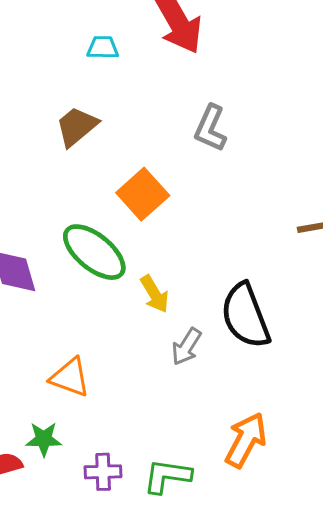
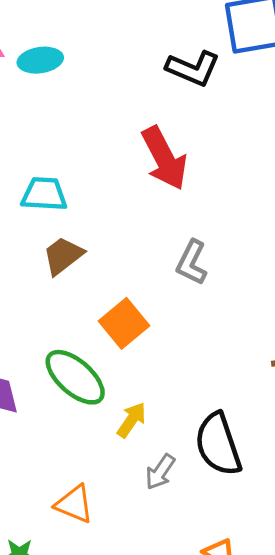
cyan trapezoid: (103, 48) -> (44, 194), moved, size x1.5
yellow arrow: (155, 294) -> (132, 420), turned -117
orange triangle: (70, 377) -> (74, 504), moved

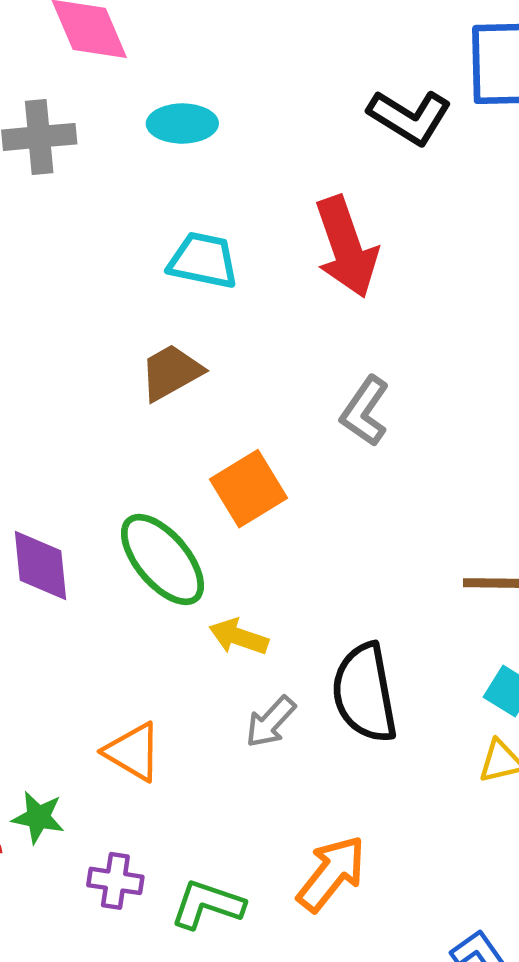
cyan ellipse: (40, 60) -> (182, 124), moved
cyan trapezoid: (44, 194) -> (203, 260), moved
yellow arrow: (132, 420) -> (239, 637), turned -114

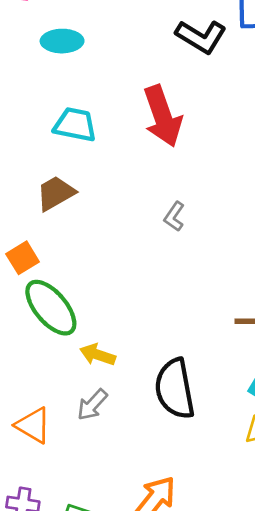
gray L-shape: (365, 411) -> (174, 217), size x0.7
orange square: (248, 489) -> (23, 258), moved, size x0.7
gray arrow: (271, 722) -> (92, 405), moved

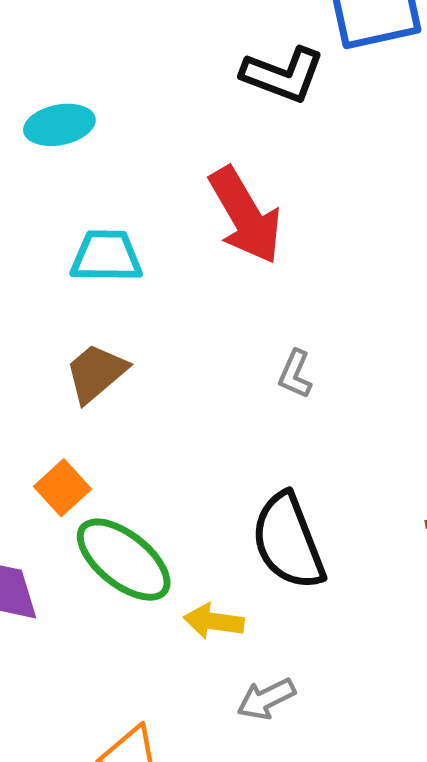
black semicircle: (175, 389) -> (288, 541), moved
gray arrow: (92, 405) -> (266, 699), moved, turned 32

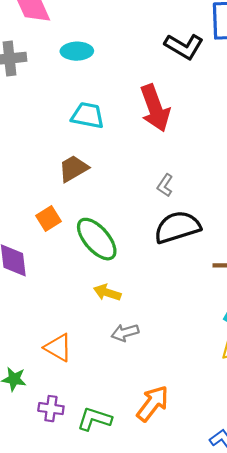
black semicircle: (288, 541) -> (177, 227), moved, turned 84
green ellipse: (124, 560) -> (97, 239), moved

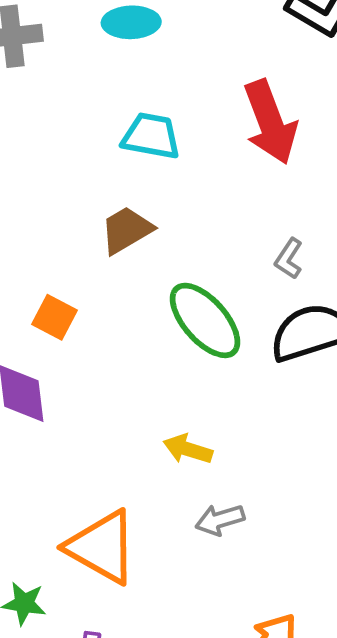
orange square: (48, 219) -> (55, 317), moved, turned -30
green ellipse: (97, 239) -> (205, 320), moved
orange triangle: (58, 348) -> (102, 547), size x1.5

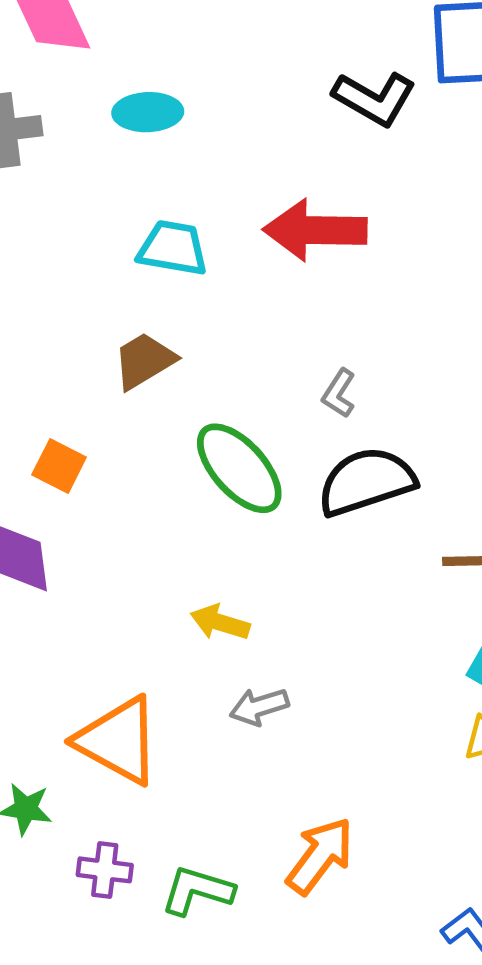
red arrow: (270, 122) -> (315, 230), turned 112

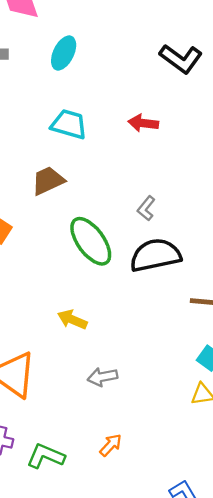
cyan ellipse: (148, 112) -> (64, 53), turned -68
red arrow: (315, 230) -> (143, 123), size x0.6
gray arrow: (259, 707) -> (102, 377), moved
orange arrow: (320, 856) -> (111, 445), size x0.6

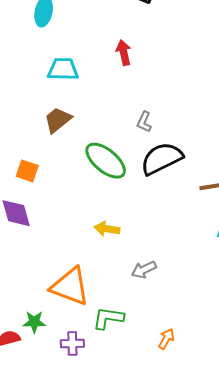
red arrow: (143, 123) -> (124, 53), turned 85
orange arrow: (111, 445) -> (166, 339), moved
green L-shape: (46, 456) -> (108, 318), moved

